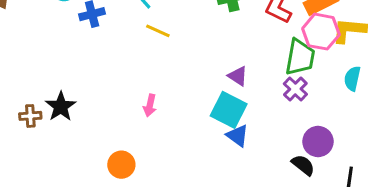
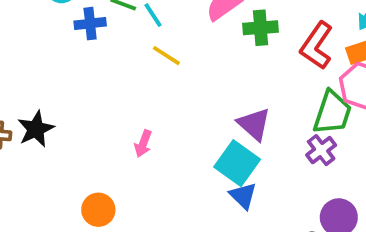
purple triangle: (238, 76) -> (254, 124), size x1.4

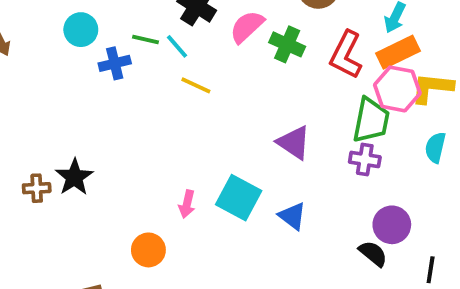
green cross: (261, 28) -> (287, 44), turned 36
pink arrow: (143, 144) -> (187, 204), moved
purple cross: (321, 150) -> (365, 159), turned -36
cyan square: (237, 163) -> (239, 198), moved

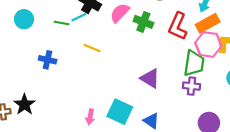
cyan line: (177, 46) -> (79, 17), moved, turned -72
blue cross: (115, 63) -> (48, 60), moved, turned 30

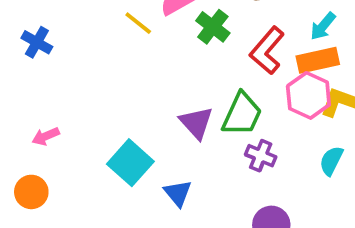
yellow line: (92, 48) -> (138, 23), moved
green trapezoid: (194, 63) -> (242, 114), moved
pink arrow: (90, 117) -> (46, 136), moved, turned 40

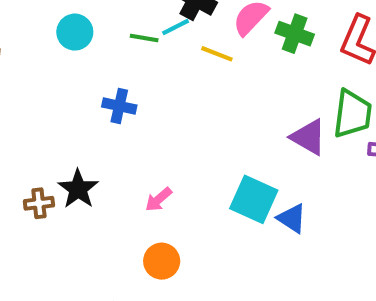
blue triangle: (178, 193) -> (292, 218), moved

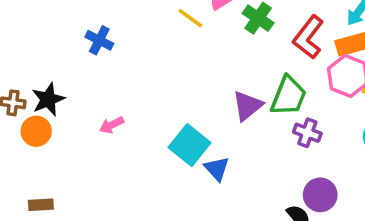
purple triangle: (308, 137) -> (247, 106), turned 36
orange circle: (162, 261) -> (36, 131), moved

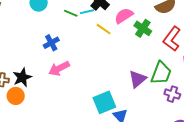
blue cross: (99, 40) -> (51, 43), turned 35
pink arrow: (112, 125) -> (59, 68), moved, size x1.5
cyan square: (190, 145) -> (104, 102), turned 30

